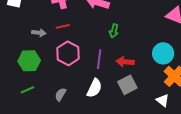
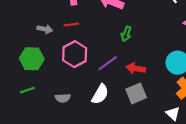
purple line: (99, 59) -> (108, 63), turned 42
gray semicircle: (61, 94) -> (63, 98), turned -128

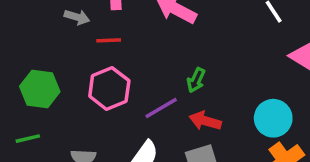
gray arrow: (45, 29) -> (77, 17), moved
green arrow: (126, 34) -> (196, 80), moved

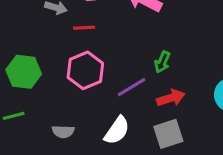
red arrow: (205, 121) -> (171, 98), turned 148

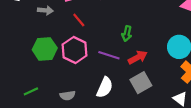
red line: (84, 28) -> (79, 20), moved, turned 64
green hexagon: (24, 72) -> (45, 49), moved
purple line: (132, 87) -> (109, 55), turned 60

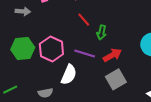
red line: (79, 20) -> (84, 20), moved
white semicircle: (105, 87) -> (69, 75), moved

